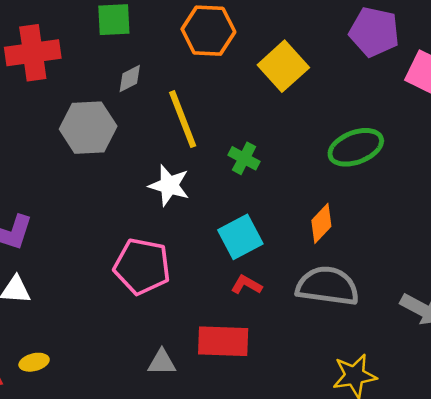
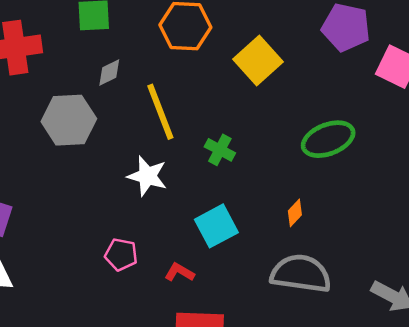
orange diamond: (321, 223) -> (295, 213), size x0.7
pink pentagon: (142, 266) -> (121, 255), size x0.6
red L-shape: (246, 285) -> (179, 272), moved

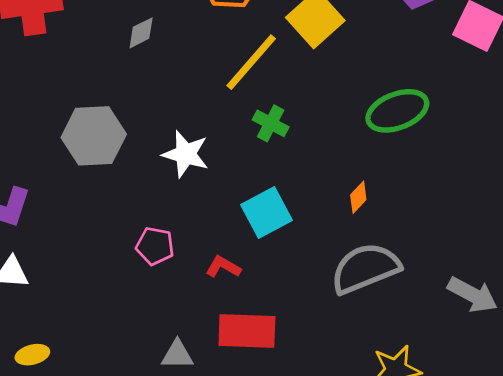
yellow line: (160, 112) -> (251, 62), moved, turned 62
gray hexagon: (69, 120) -> (94, 136), moved
gray semicircle: (301, 274) -> (365, 268), turned -30

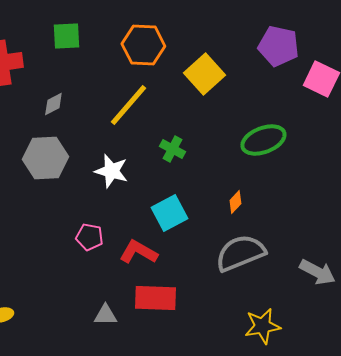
gray diamond: (141, 33) -> (53, 104), moved
yellow line: (251, 62) -> (128, 105), moved
red L-shape: (223, 267) -> (138, 252), size x1.5

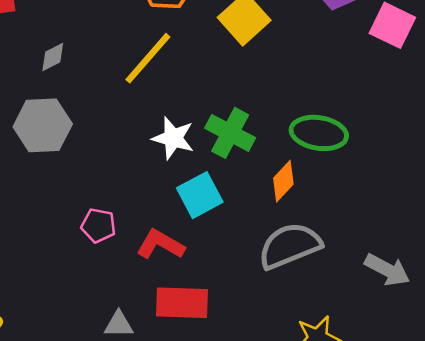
green ellipse: (263, 140) -> (319, 133), moved, turned 30
green cross: (172, 149) -> (230, 133), moved, size x1.5
white star: (111, 171) -> (173, 138), moved
orange diamond: (235, 202) -> (283, 181), size x1.4

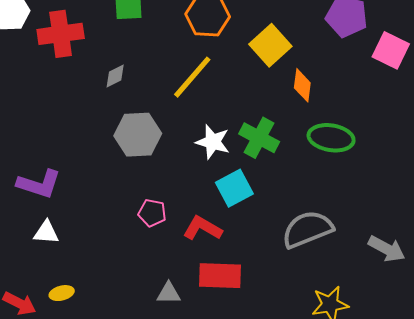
gray hexagon: (43, 125) -> (138, 135), moved
orange diamond: (283, 181) -> (302, 85), moved, turned -36

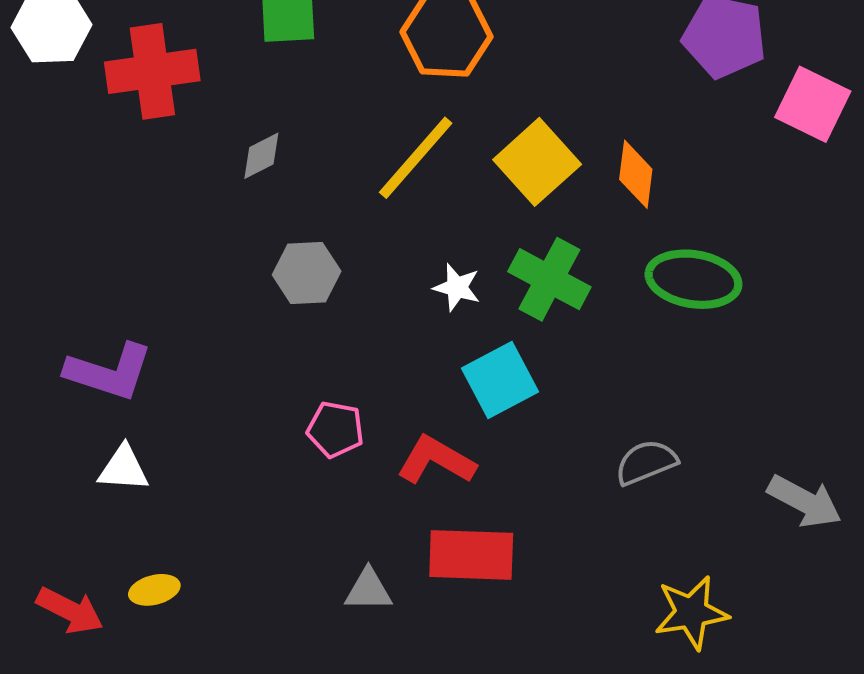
yellow square: (270, 45) -> (537, 162), moved
gray hexagon: (138, 135) -> (307, 273), size x0.7
white star: (213, 142) -> (457, 287), size x0.7
gray semicircle: (307, 229) -> (646, 462), size x0.6

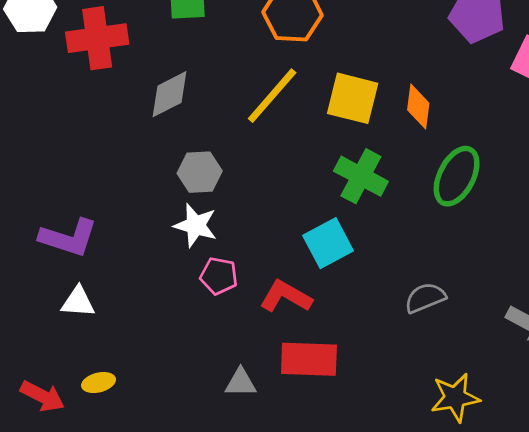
gray diamond: (261, 156) -> (170, 94), size x1.5
yellow square: (537, 162) -> (353, 98), turned -34
green ellipse: (693, 279) -> (457, 176), turned -72
white star: (457, 287) -> (196, 225), moved, size x1.4

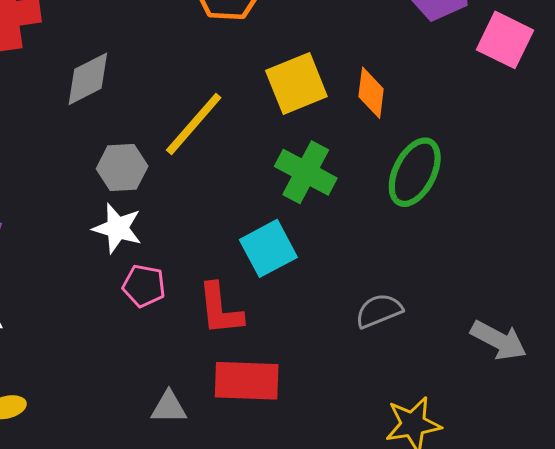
yellow line: (272, 96) -> (194, 124), moved
yellow square: (353, 98) -> (296, 83), turned -36
red L-shape: (286, 296) -> (220, 309), turned -126

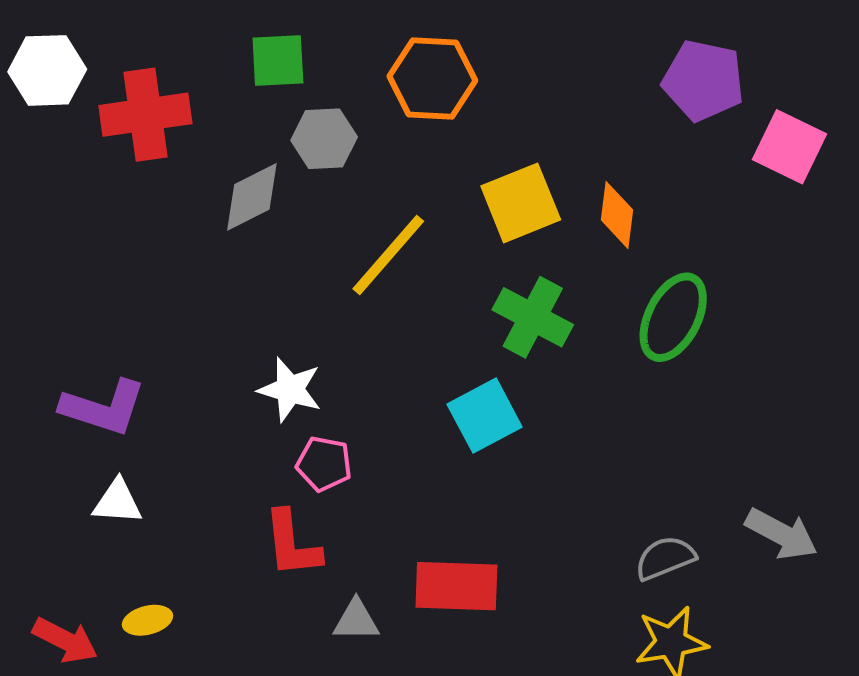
gray hexagon: (122, 168) -> (324, 139), moved
red L-shape: (220, 309) -> (292, 544), moved
gray semicircle: (379, 311) -> (665, 558), moved

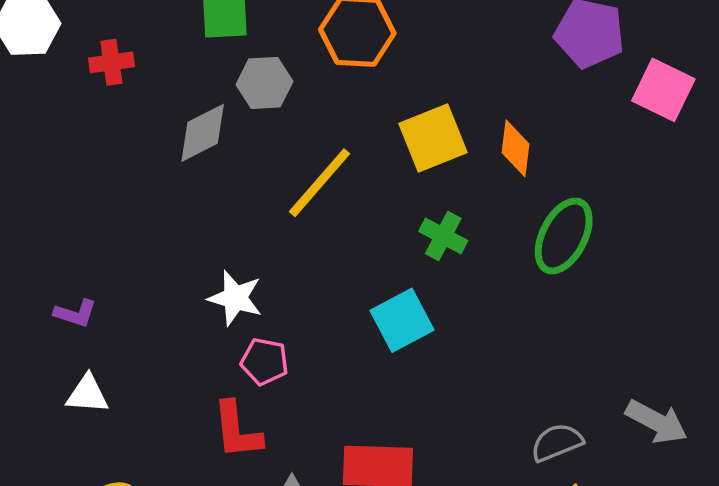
red cross: (145, 115) -> (111, 62), size x0.6
green cross: (533, 317) -> (443, 236), size x0.7
purple L-shape: (103, 408) -> (75, 313), size x0.6

